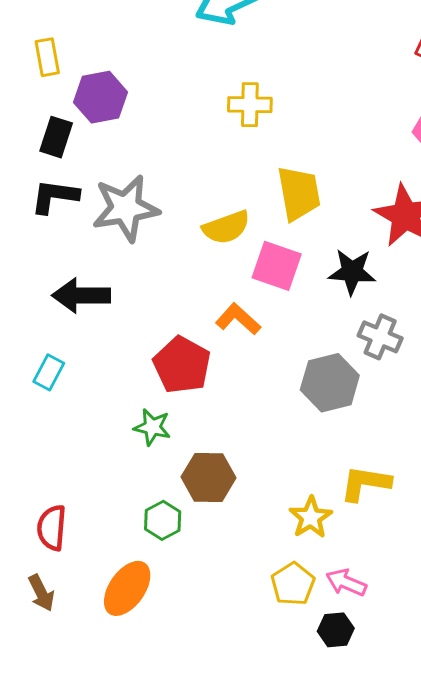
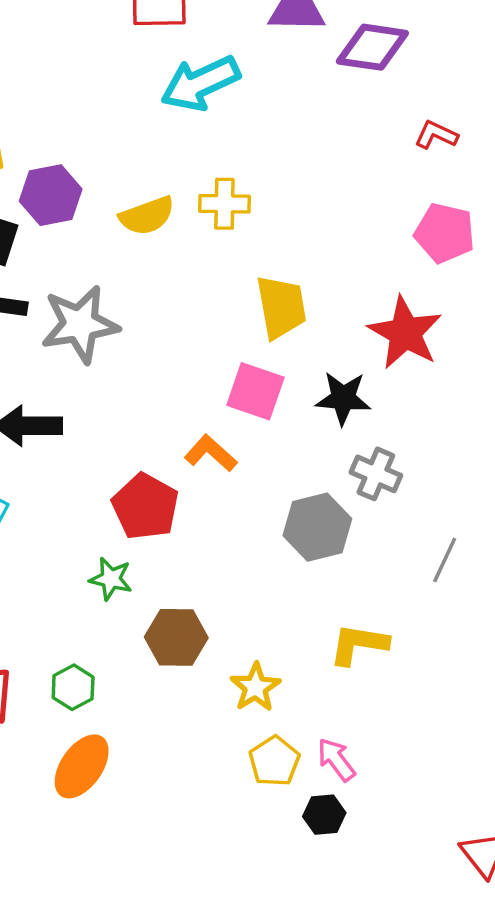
yellow semicircle: (226, 227) -> (147, 216), moved
yellow star: (311, 517) -> (255, 687), moved
green hexagon: (163, 520) -> (73, 687), moved
pink arrow: (346, 582) -> (336, 760), turned 30

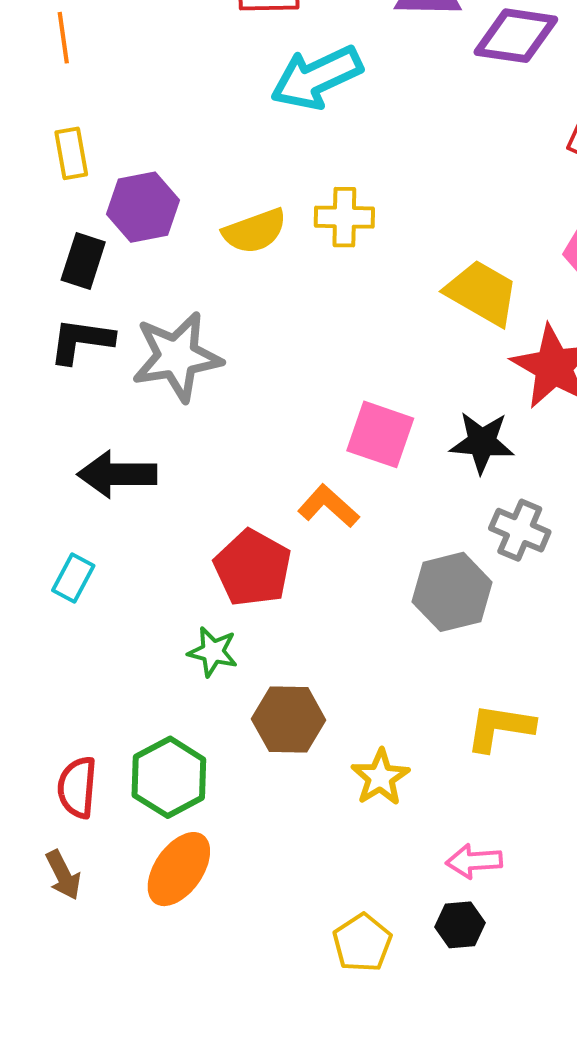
yellow trapezoid: (281, 307) -> (482, 293), moved, turned -50
green hexagon: (73, 687) -> (169, 777), size x1.5
pink arrow: (336, 760) -> (474, 861), turned -57
yellow pentagon: (274, 761) -> (362, 943), moved

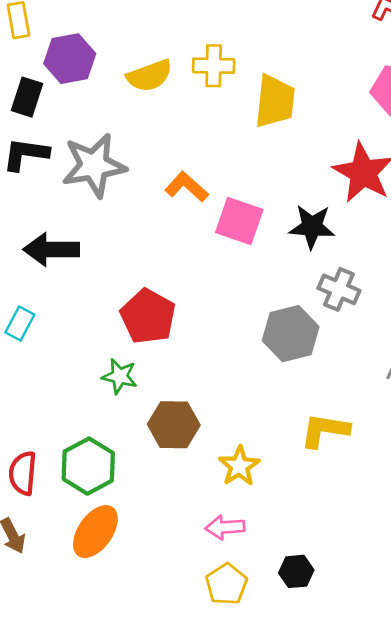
yellow trapezoid: (482, 293) -> (275, 101), moved, turned 66
orange L-shape: (328, 506) -> (187, 187), moved
pink arrow: (474, 861) -> (225, 527), moved

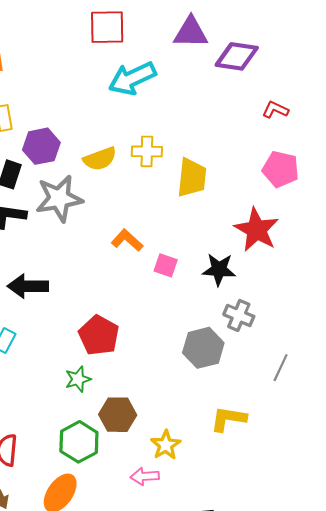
gray star: (94, 165) -> (59, 198), moved
pink square: (239, 221) -> (166, 265), size x0.7
green star: (120, 376) -> (78, 379), turned -30
green hexagon: (88, 466) -> (79, 442), moved
pink arrow: (225, 527) -> (145, 476), moved

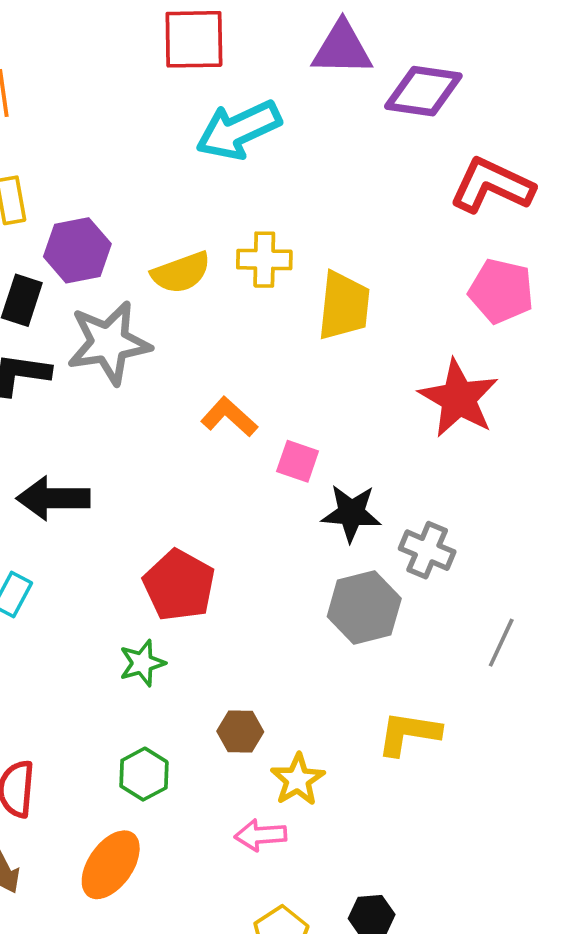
red L-shape: (275, 110) -> (492, 186), size x1.8
black star: (219, 269) -> (351, 513), moved
brown hexagon: (118, 415) -> (240, 731), moved, size x0.7
green hexagon: (79, 442) -> (144, 774), size x0.7

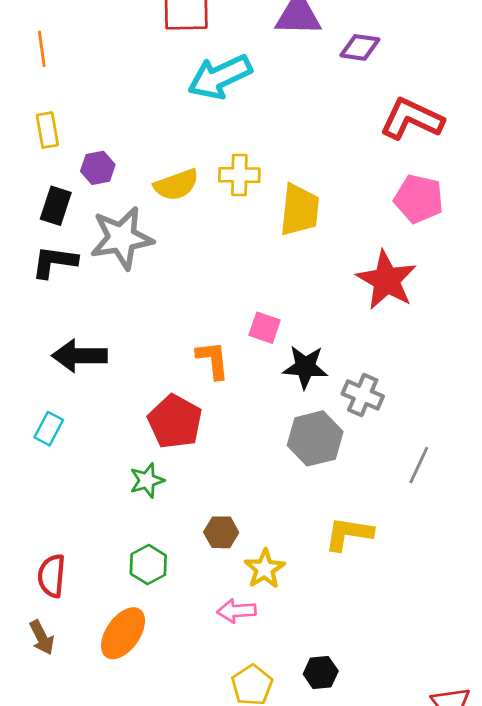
purple diamond: (423, 91) -> (360, 47), size x0.7
purple hexagon: (77, 250) -> (98, 168), size x0.7
orange L-shape: (229, 417) -> (213, 360), moved, turned 42

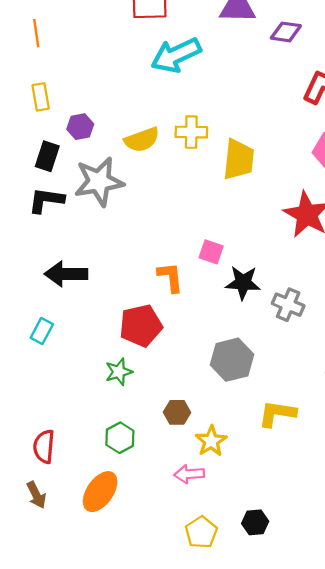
red pentagon: (175, 422) -> (141, 326), turned 30
gray hexagon: (315, 438) -> (232, 360), moved

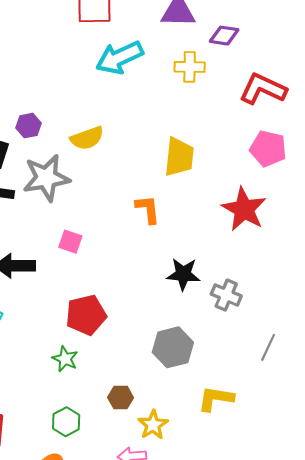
yellow cross: (191, 132) -> (190, 67), moved
pink square: (211, 252) -> (70, 242), moved
orange L-shape: (170, 277) -> (148, 209), moved
green star: (119, 372) -> (65, 359), turned -30

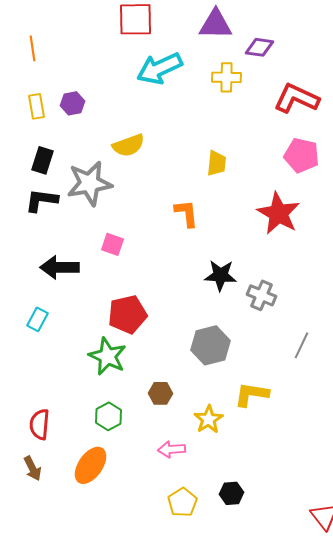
purple hexagon: (28, 126) -> (72, 103), moved
yellow trapezoid: (179, 157) -> (216, 163), size x0.7
green star: (65, 359) -> (108, 356), size x1.5
yellow star: (153, 425) -> (208, 419), moved

